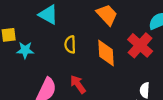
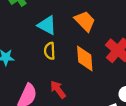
cyan triangle: (48, 15) -> (47, 25), moved

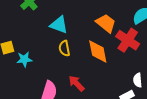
orange trapezoid: (85, 21) -> (106, 23), moved

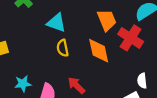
orange trapezoid: (106, 23) -> (107, 20), turned 30
cyan star: (24, 59) -> (23, 84), moved

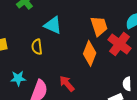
yellow semicircle: (63, 48) -> (37, 47), moved
orange diamond: (99, 51) -> (90, 53), turned 30

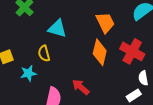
red cross: (119, 44) -> (132, 51), moved
cyan star: (18, 78) -> (28, 73), moved

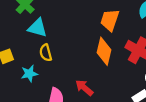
orange trapezoid: (105, 23) -> (110, 20), turned -135
cyan triangle: (57, 29) -> (37, 28), moved

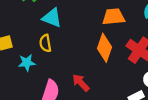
orange trapezoid: (110, 20) -> (114, 17), turned 60
cyan triangle: (37, 28) -> (52, 18), moved

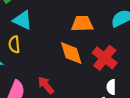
orange diamond: (104, 48) -> (71, 53), turned -40

